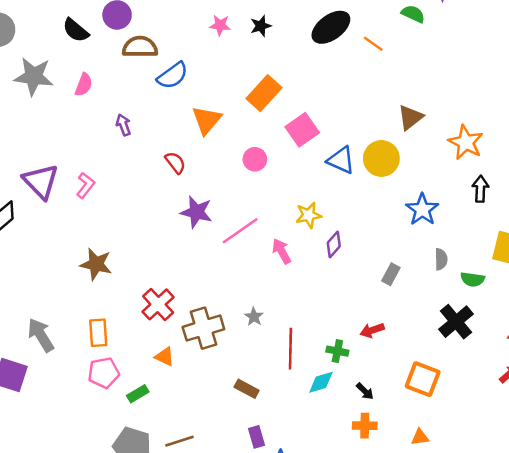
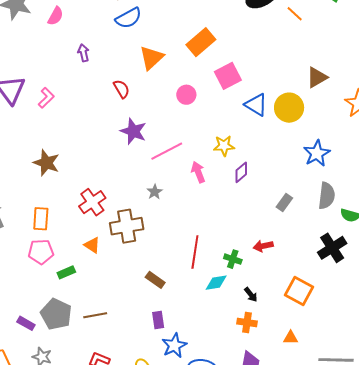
gray semicircle: (441, 259) -> (327, 196), size x1.5
gray star: (254, 317) -> (155, 192), moved

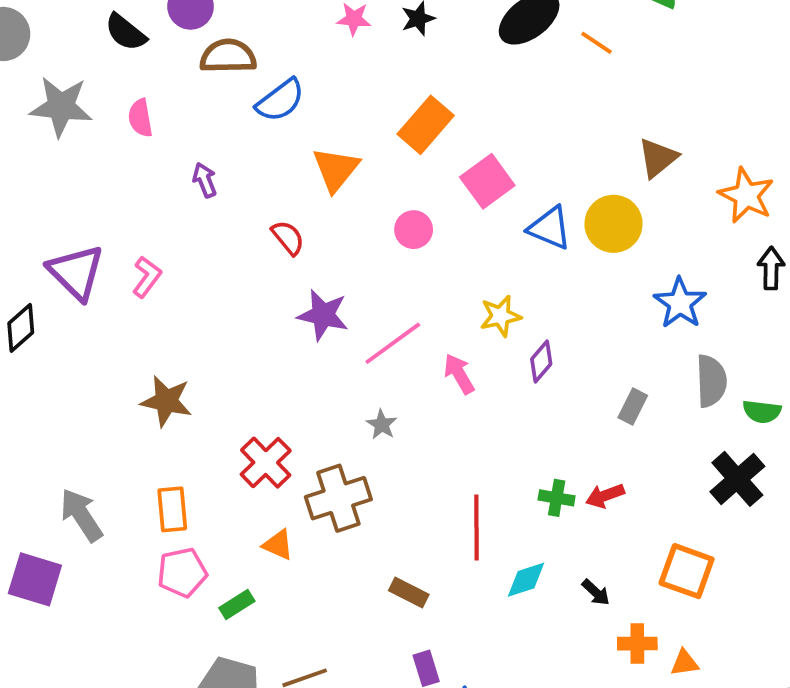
pink semicircle: (55, 16) -> (140, 118), turned 150
green cross: (233, 259) -> (557, 498), moved
orange cross: (247, 322) -> (637, 644), moved

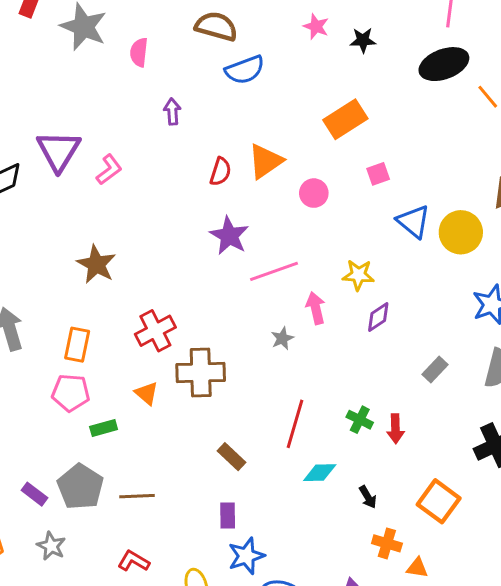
orange triangle: (336, 169) -> (265, 161), moved
pink square: (487, 181) -> (378, 174), size x0.6
red semicircle: (288, 238) -> (220, 172), turned 40
gray star: (382, 425) -> (282, 338), moved
red arrow: (605, 496) -> (396, 429), turned -88

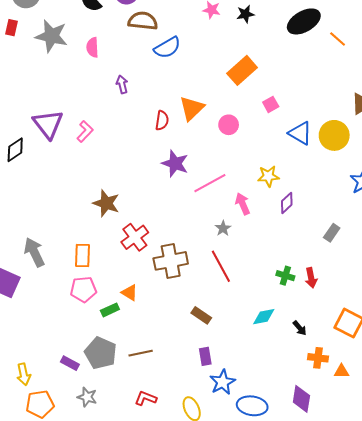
brown star: (96, 264) -> (106, 203), moved
orange triangle: (147, 393) -> (130, 293), moved
red line: (295, 424) -> (221, 266), moved, turned -36

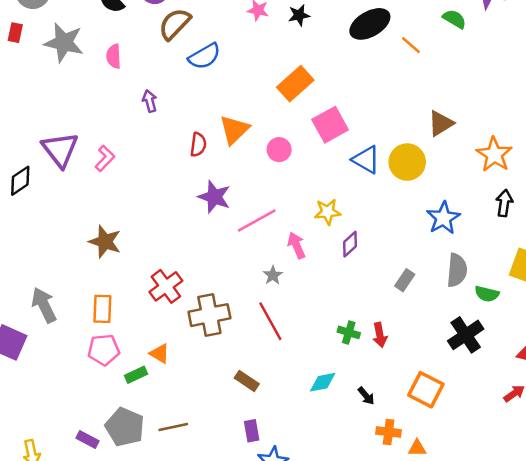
brown semicircle: (143, 21) -> (175, 24), turned -52
pink square: (271, 104) -> (330, 125), size x1.8
brown star: (106, 203) -> (105, 242), moved

